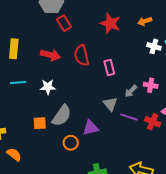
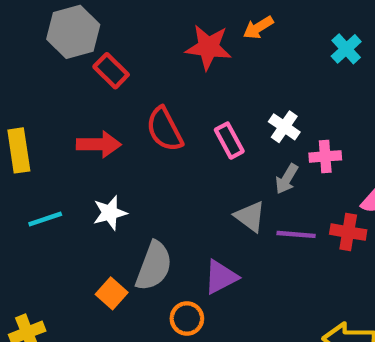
orange arrow: (145, 21) -> (258, 28), moved
white cross: (154, 46) -> (284, 127), moved, turned 32
orange square: (40, 123) -> (112, 293), turned -32

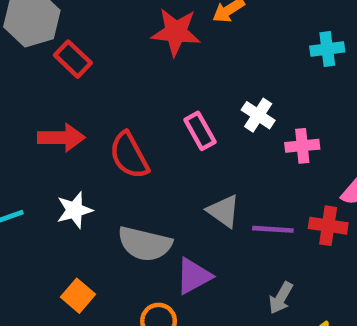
cyan cross: (346, 49) -> (327, 49), moved, turned 36
red semicircle: (165, 129) -> (129, 155), moved
gray arrow: (287, 179) -> (281, 298), moved
gray semicircle: (154, 266) -> (145, 244), moved, turned 84

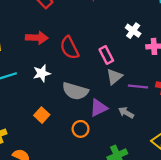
pink rectangle: (200, 131) -> (106, 55), moved
gray triangle: (224, 211) -> (114, 77), turned 42
gray arrow: (281, 298) -> (126, 113), moved, turned 88

